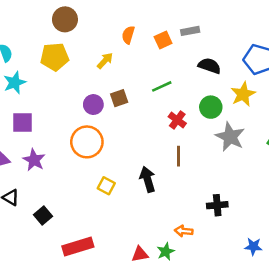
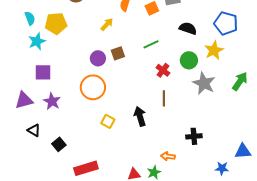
yellow pentagon: (55, 57) -> (56, 23), moved

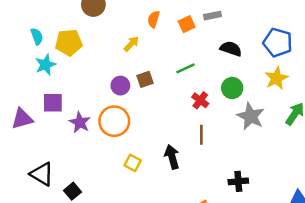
yellow star: (214, 50) -> (276, 78), moved
purple triangle: (24, 100) -> (22, 119), moved
purple star: (52, 101) -> (80, 122), moved
black triangle: (34, 130) -> (42, 174), size x1.5

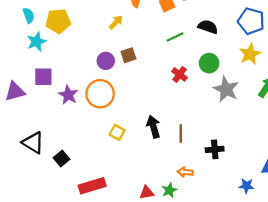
green line: (185, 68) -> (175, 37), moved
brown line: (201, 135) -> (181, 134), moved

